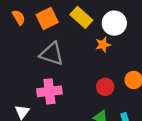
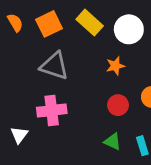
orange star: (103, 45) -> (115, 66), moved

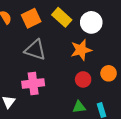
orange star: (115, 66) -> (81, 50), size x1.5
green triangle: (113, 142) -> (79, 107), turned -32

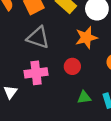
red circle: (83, 79) -> (72, 66), moved

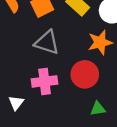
red circle: (72, 66) -> (85, 74), size x1.5

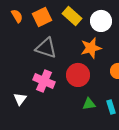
pink cross: (45, 81) -> (44, 81), turned 30

